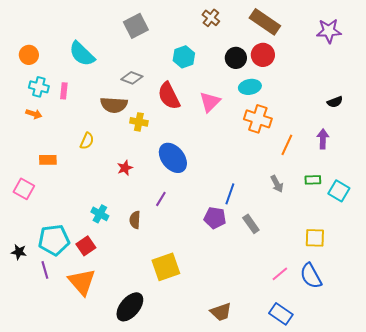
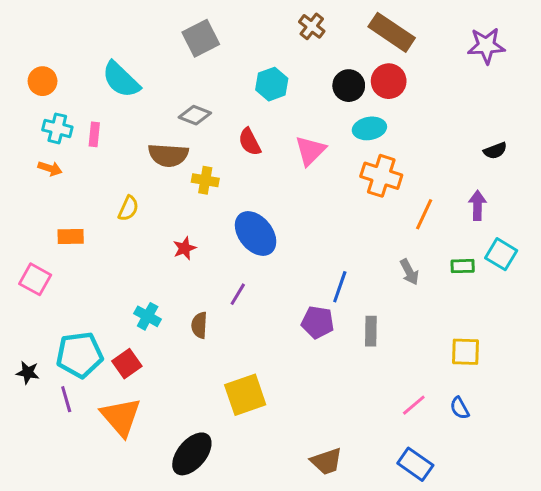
red semicircle: (169, 96) -> (250, 142), size x0.7
cyan square: (339, 191) -> (501, 254), moved
gray rectangle: (251, 224) -> (371, 331), turned 36
blue semicircle: (311, 276) -> (460, 408), size x0.6

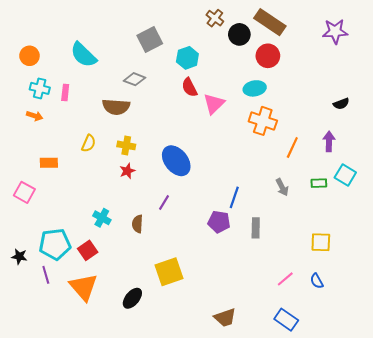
gray square: (201, 38) -> (150, 40), moved
black circle: (349, 86) -> (239, 34), moved
red semicircle: (250, 142) -> (189, 87), moved
yellow cross: (205, 180) -> (126, 145), moved
black ellipse: (192, 454) -> (132, 298), moved, size x0.7

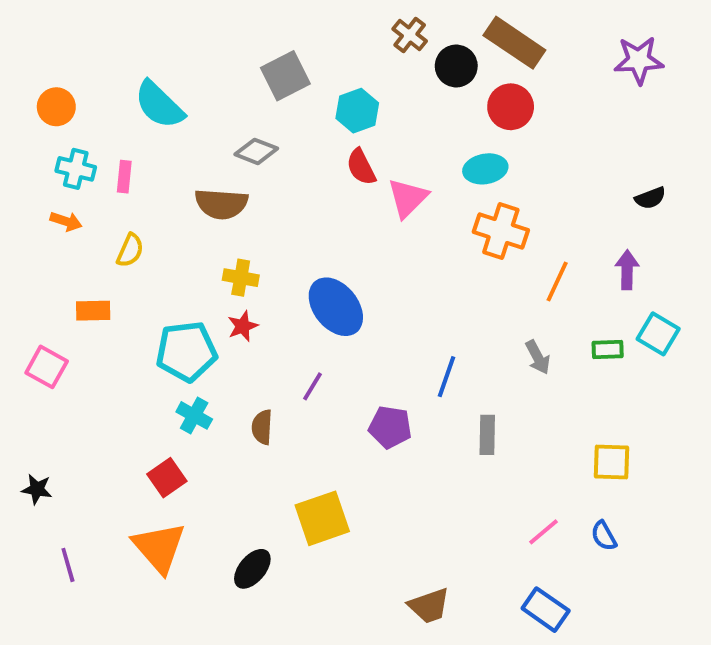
yellow semicircle: (89, 143) -> (130, 250), moved
purple pentagon: (219, 222) -> (390, 427), moved
cyan pentagon: (55, 244) -> (186, 351), moved
purple line: (46, 275) -> (68, 565), moved

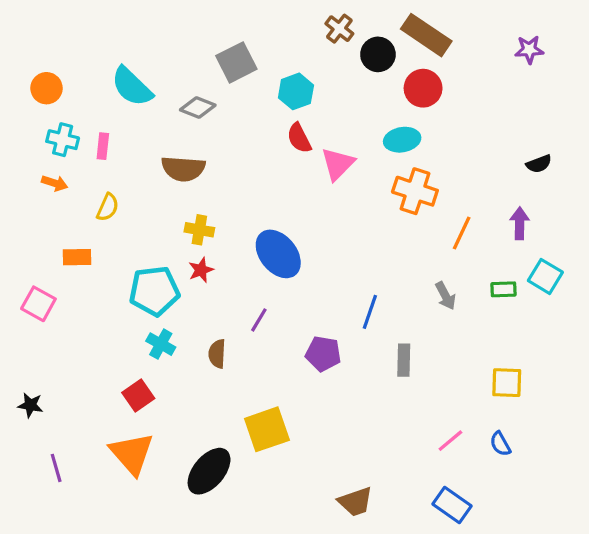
purple star: (639, 60) -> (529, 50), size x0.7
gray diamond: (256, 151) -> (198, 108), moved
black ellipse: (252, 569) -> (209, 471), size x1.4

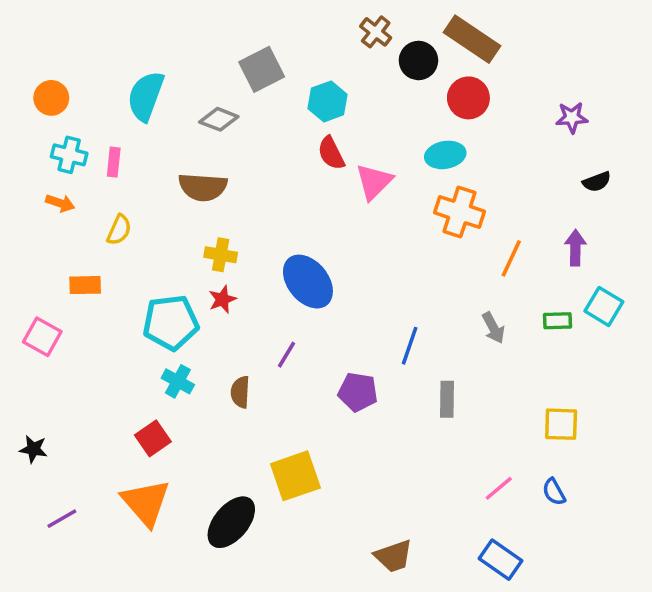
purple star: (529, 50) -> (572, 118), moved
cyan semicircle: (132, 87) -> (146, 96), turned 66
purple line: (56, 468) -> (62, 519), turned 76

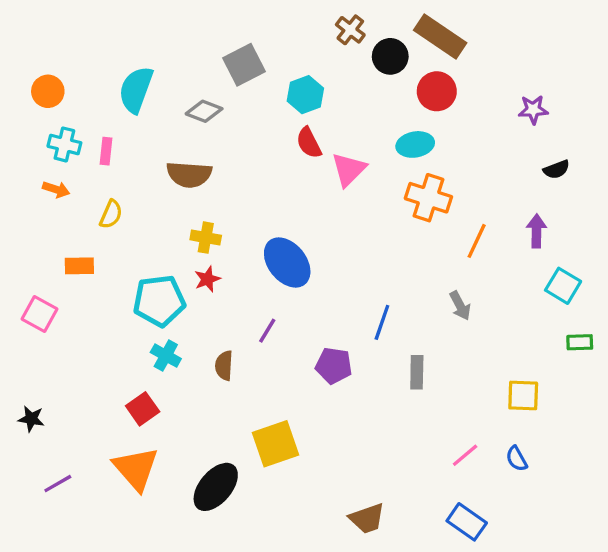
green rectangle: (558, 321) -> (580, 342), moved

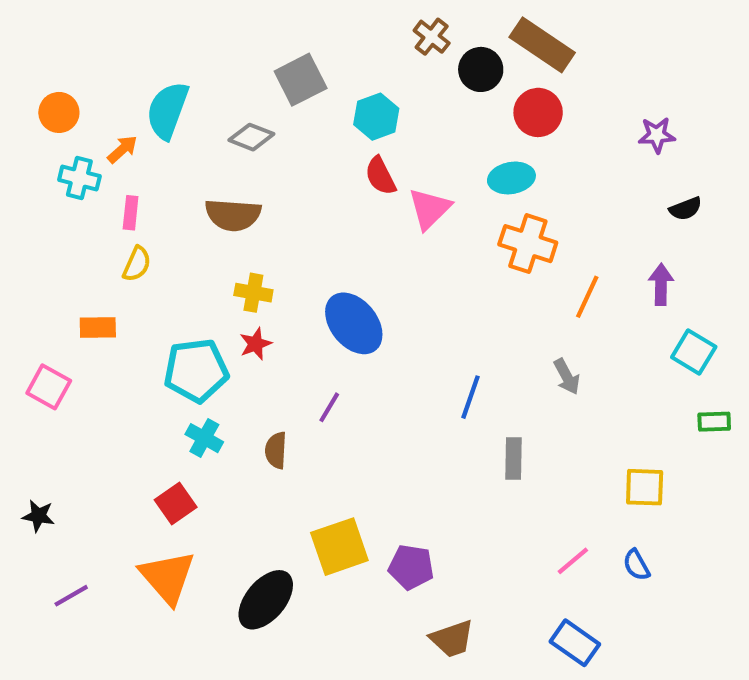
pink rectangle: (106, 151) -> (131, 213), moved
orange arrow: (56, 189) -> (122, 149), moved, turned -60
purple pentagon: (334, 366) -> (411, 567), moved

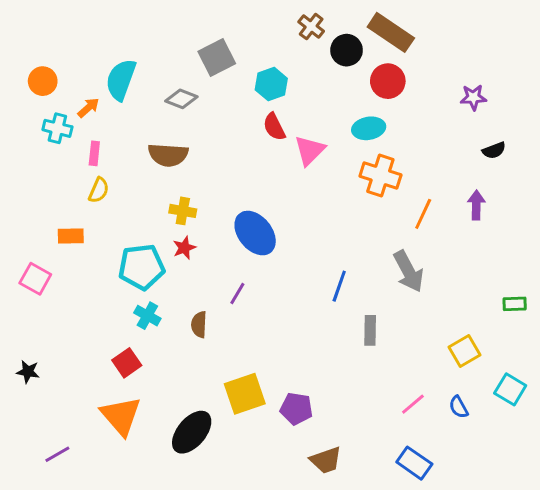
cyan square: (694, 352) -> (510, 389), moved
gray arrow: (567, 377) -> (408, 271), size x1.6
yellow square: (645, 487) -> (465, 351), turned -32
purple line: (71, 596) -> (57, 454), moved

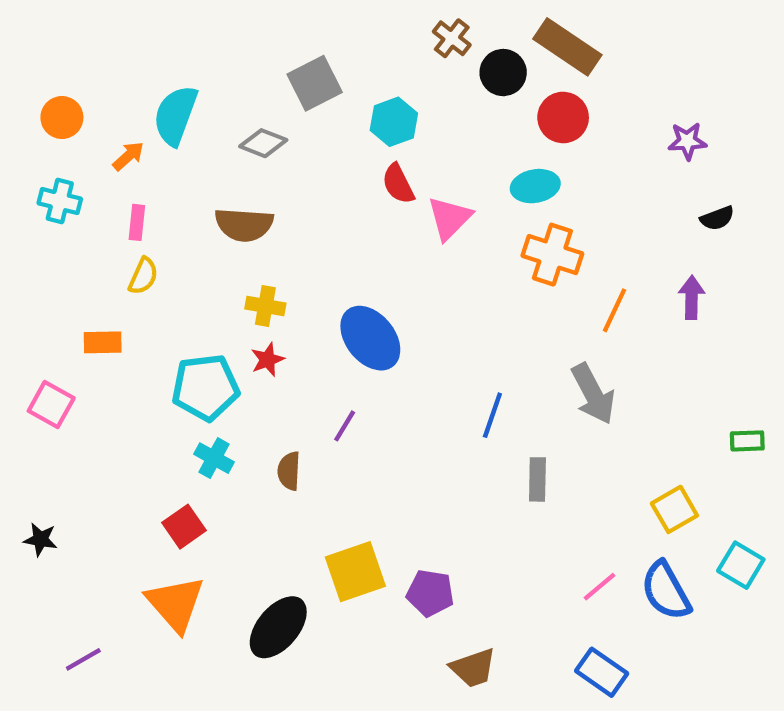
cyan cross: (57, 128) -> (60, 201), moved
blue semicircle: (459, 407) -> (666, 591), size x1.8

